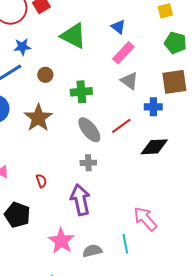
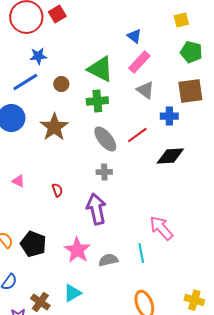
green triangle: (73, 36) -> (100, 69), moved
black pentagon: (17, 215) -> (33, 244), moved

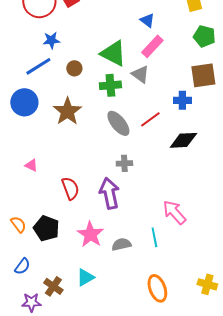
gray triangle: (145, 90) -> (140, 74), moved
gray cross: (104, 172) -> (124, 163), moved
red semicircle: (57, 190) -> (70, 188), moved, size x1.6

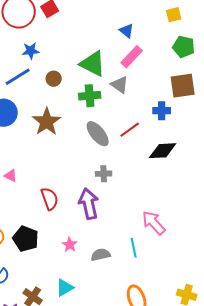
pink star: (90, 234) -> (70, 245), size x0.6

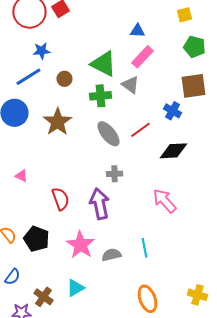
blue triangle: (127, 31) -> (137, 31), turned -35
blue cross: (162, 111) -> (172, 111), turned 30
pink arrow: (154, 223) -> (164, 201), moved
pink star: (70, 245) -> (80, 245), size x1.8

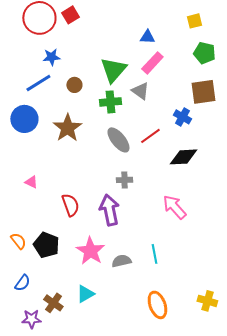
green triangle: (103, 64) -> (113, 70), turned 44

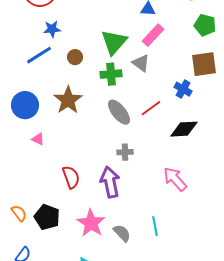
blue circle: (24, 119) -> (25, 105), moved
pink triangle: (31, 182) -> (38, 139), moved
gray semicircle: (121, 261) -> (122, 233), turned 60

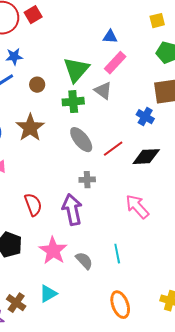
red line: (151, 108) -> (113, 149), moved

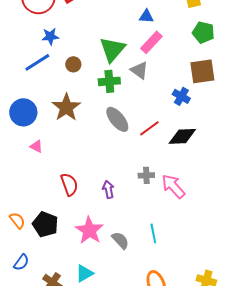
gray cross: (87, 180) -> (146, 175), moved
purple arrow: (72, 210) -> (108, 189), size x0.6

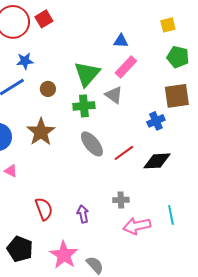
blue cross: (181, 96) -> (156, 121), turned 36
pink arrow: (173, 186) -> (137, 226), moved, turned -60
cyan line: (153, 233) -> (171, 215), moved

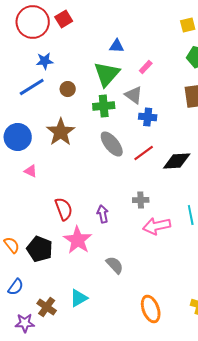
blue triangle: (121, 41) -> (117, 46), moved
pink rectangle: (126, 67) -> (146, 67), size x0.6
blue cross: (156, 121) -> (148, 117), moved, turned 30
pink star: (64, 255) -> (78, 240), moved

